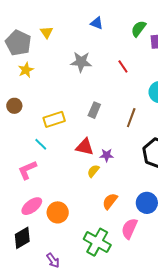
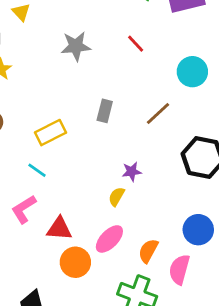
brown line: (131, 118) -> (158, 114), turned 36
red triangle: (85, 147) -> (59, 229), moved
orange semicircle: (110, 201) -> (148, 251), moved
pink ellipse: (32, 206) -> (109, 239), moved

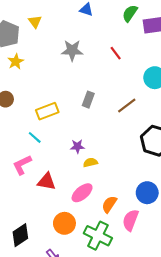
purple star: (132, 172) -> (77, 146), moved
yellow semicircle: (116, 197) -> (90, 163), turned 40
orange circle: (75, 262) -> (64, 223), moved

